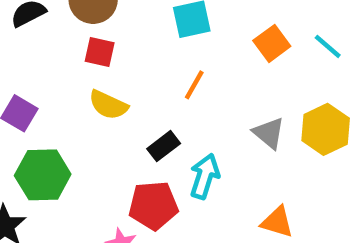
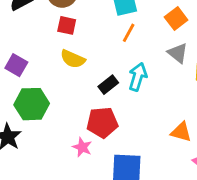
orange line: (194, 85) -> (129, 33), moved
gray triangle: (269, 133) -> (178, 53), moved
cyan arrow: (205, 176) -> (138, 77), moved

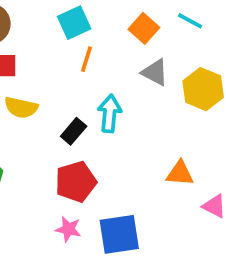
pink star: (82, 147) -> (68, 229), moved

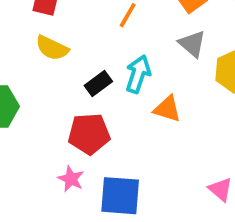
orange triangle: (180, 173) -> (167, 109), moved

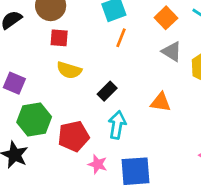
cyan arrow: (138, 74) -> (117, 125), moved
red pentagon: (89, 134) -> (74, 136), moved

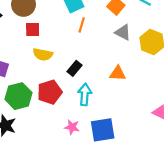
red pentagon: (74, 136) -> (50, 92), moved

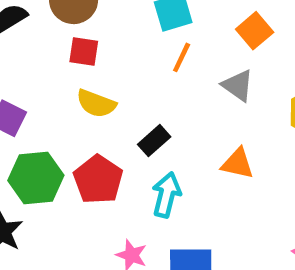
gray triangle: (123, 32) -> (238, 85), moved
red pentagon: (50, 92) -> (98, 180), turned -30

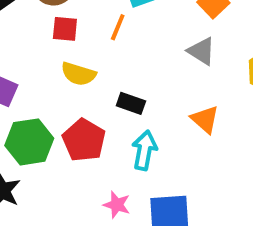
orange line: (182, 57) -> (118, 27), moved
black rectangle: (154, 141) -> (131, 103), turned 64
orange triangle: (238, 164) -> (205, 119), turned 32

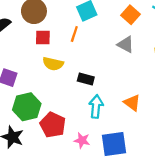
orange triangle: (205, 119) -> (132, 103), moved
red pentagon: (84, 140) -> (53, 125), moved

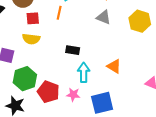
yellow semicircle: (53, 64) -> (31, 39), moved
pink star: (82, 140) -> (73, 95), moved

